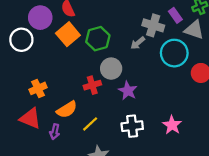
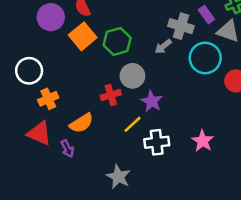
white circle: (21, 40) -> (29, 71), moved
yellow line: (90, 124) -> (132, 124), moved
purple arrow: (55, 132) -> (67, 149), turned -40

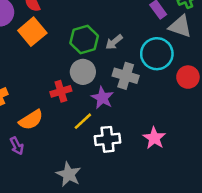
gray cross: (181, 26) -> (126, 76), moved
green hexagon: (117, 41) -> (84, 39), moved

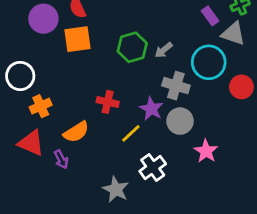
orange square: (32, 32) -> (78, 39), turned 32
gray circle: (83, 72) -> (180, 121), moved
red cross: (61, 91) -> (108, 102), turned 30
white cross: (108, 139) -> (153, 168), moved, turned -30

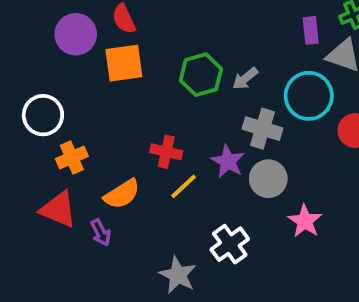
purple rectangle: (210, 16) -> (311, 30), turned 30
yellow line: (131, 133) -> (184, 186), moved

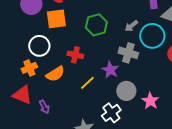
gray arrow: (245, 79) -> (131, 26), moved
white circle: (43, 115) -> (39, 46), moved
red cross: (166, 152) -> (75, 55), moved
gray circle: (268, 179) -> (126, 91), moved
orange semicircle: (122, 194) -> (55, 74), moved

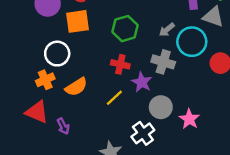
red cross: (75, 55) -> (120, 64), moved

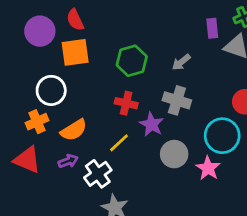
cyan circle: (192, 42) -> (222, 136), moved
purple arrow: (63, 126) -> (68, 161), moved, turned -84
white cross: (143, 133) -> (98, 174), moved

